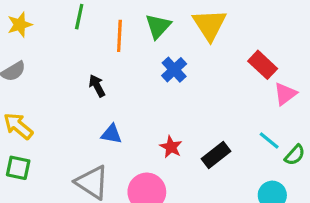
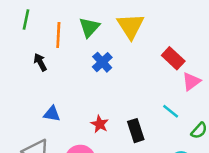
black arrow: (97, 86) -> (40, 62), moved
cyan line: (269, 140) -> (171, 111), moved
black rectangle: (216, 155) -> (136, 131), turned -70

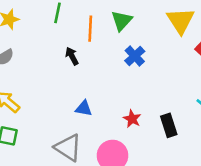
yellow triangle: (131, 26) -> (181, 21), moved

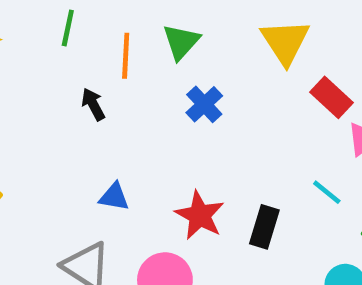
red star: (132, 119) -> (200, 215), size x1.5
black rectangle: (169, 125) -> (264, 227), turned 35

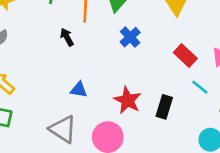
red rectangle: (331, 97) -> (185, 55), moved

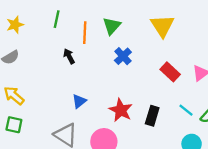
cyan line: (200, 87) -> (186, 110), moved
blue triangle: (79, 90) -> (79, 101), turned -48

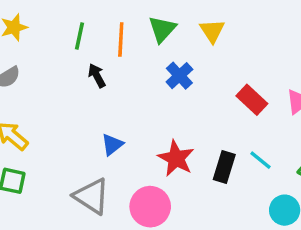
green line: (57, 19) -> (79, 36), moved
yellow triangle: (162, 26) -> (212, 31), moved, size x0.7
cyan line: (186, 110) -> (260, 160), moved

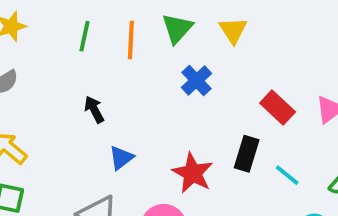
black arrow: (97, 76) -> (94, 109), moved
black rectangle: (224, 167) -> (247, 154), moved

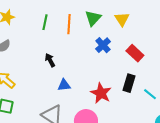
red rectangle: (278, 107) -> (135, 53), moved
blue triangle: (121, 158) -> (64, 85), turned 32

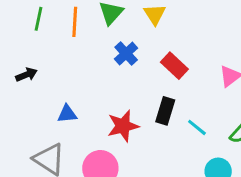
black arrow: (50, 60) -> (26, 75), moved, turned 96
red star: (101, 93) -> (123, 126), turned 30

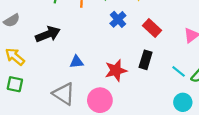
black arrow: (26, 75) -> (48, 34), size x1.6
cyan line: (197, 127) -> (179, 71), moved

